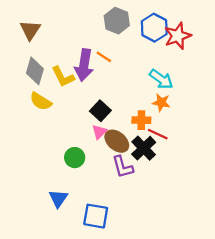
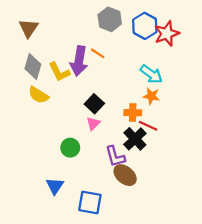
brown ellipse: (117, 141) -> (125, 175), moved

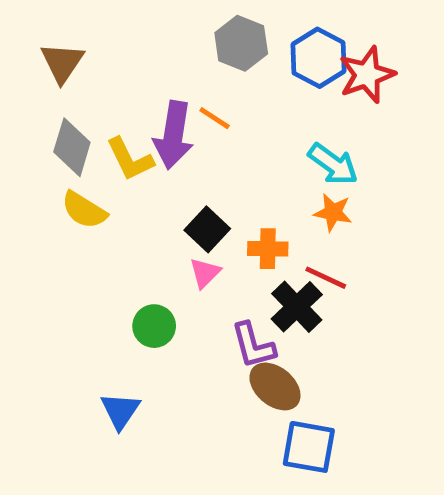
orange cross: (133, 113) -> (268, 249), moved
blue square: (90, 202) -> (309, 447), moved

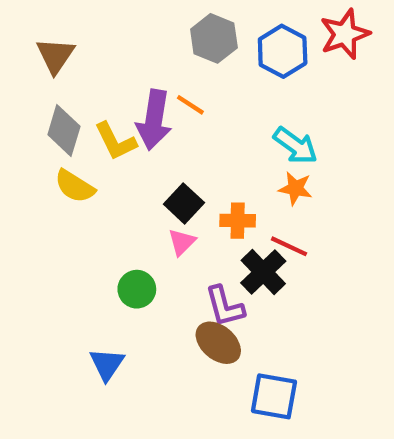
red star: (367, 75) -> (345, 34), moved
brown ellipse: (275, 386) -> (218, 343), moved

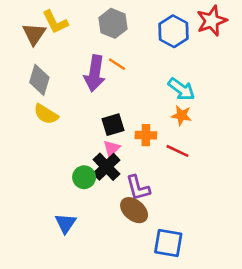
gray hexagon: (214, 38) -> (113, 23), moved
yellow L-shape: (115, 141) -> (55, 22), moved
black square: (184, 203) -> (113, 125), turned 30
black cross: (263, 272) -> (106, 167), moved

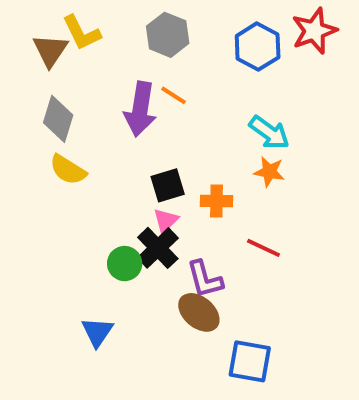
red line: (177, 151) -> (263, 248), moved

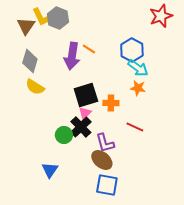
gray hexagon: (168, 35) -> (58, 18), moved
blue hexagon: (258, 47) -> (132, 50), moved
black square: (168, 185) -> (86, 95), size x1.4
blue square: (250, 361) -> (107, 185), moved

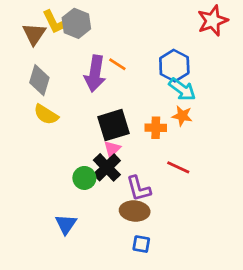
orange cross: (111, 103) -> (156, 128), moved
brown ellipse: (102, 160) -> (135, 211), turned -35
blue square: (107, 185) -> (141, 244), size x0.6

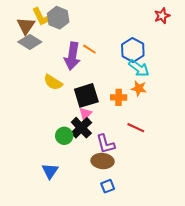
red star: (213, 21) -> (162, 16), size x0.7
gray diamond: (39, 80) -> (30, 42), moved, turned -75
yellow semicircle: (46, 115) -> (53, 82), moved
blue square: (141, 244) -> (108, 186), turned -32

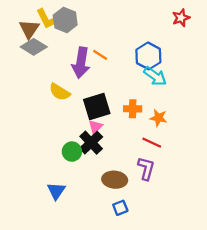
orange star: (139, 88) -> (159, 118), moved
purple L-shape: (106, 144) -> (146, 168), moved, turned -150

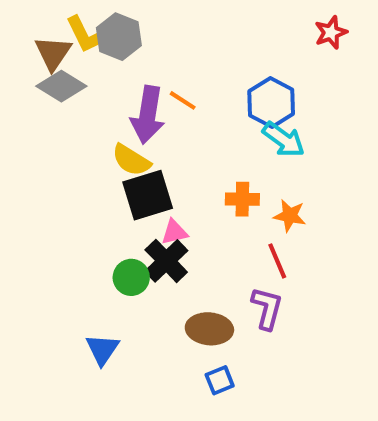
yellow semicircle: (60, 92) -> (131, 160), moved
black square: (97, 107) -> (148, 195), moved
pink triangle: (96, 127) -> (174, 232), turned 32
red line: (152, 143) -> (277, 261), turned 42

